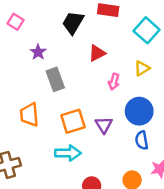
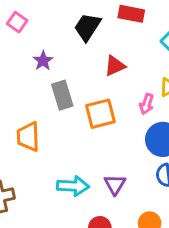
pink arrow: (114, 82) -> (147, 104), moved
orange square: (73, 121) -> (100, 114), moved
purple triangle: (104, 125) -> (115, 184), moved

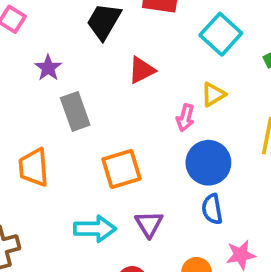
orange square: (100, 114) -> (121, 169), moved

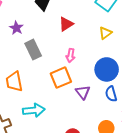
pink arrow: (185, 118) -> (70, 55), moved
purple triangle: (149, 224) -> (83, 92), moved
cyan arrow: (95, 229) -> (34, 110), moved

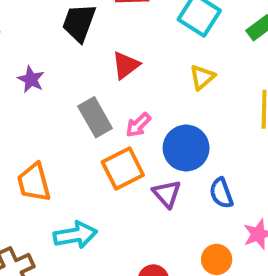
gray rectangle: (33, 50) -> (95, 117), moved
pink arrow: (70, 55) -> (138, 125), turned 40
blue circle: (107, 69) -> (186, 148), moved

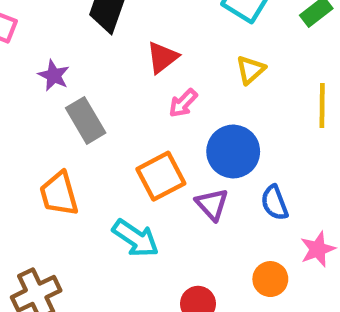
gray rectangle: (95, 117) -> (86, 120), moved
pink arrow: (138, 125) -> (183, 103), moved
cyan arrow: (75, 235) -> (136, 238), moved, turned 45

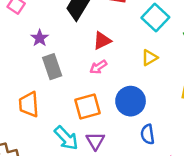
pink arrow: (183, 103) -> (98, 67), moved
purple triangle: (212, 204) -> (95, 141), moved

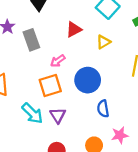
red triangle: (102, 41) -> (74, 29), moved
gray rectangle: (52, 67) -> (31, 40), moved
pink arrow: (98, 67) -> (58, 61), moved

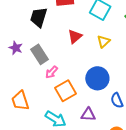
pink arrow: (58, 61) -> (52, 72), moved
purple triangle: (58, 115) -> (88, 115), moved, turned -42

